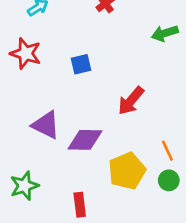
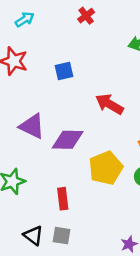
red arrow: (131, 101) -> (109, 104), turned 80

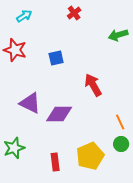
red arrow: (109, 104) -> (93, 85), turned 30
yellow pentagon: (106, 168) -> (90, 156), moved

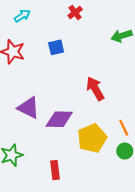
blue square: (56, 58) -> (56, 47), moved
yellow pentagon: (90, 156) -> (92, 138), moved

